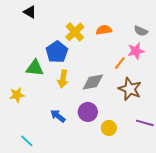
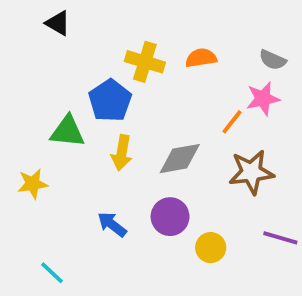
yellow cross: (75, 32) -> (145, 62), turned -30
brown star: (130, 89) -> (251, 172), turned -30

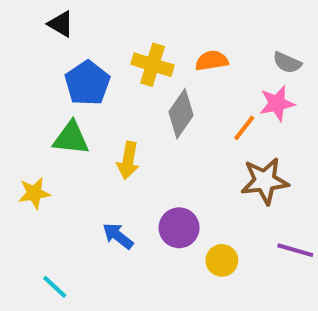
blue pentagon: (110, 101) -> (87, 83), moved
gray diamond: (180, 159) -> (181, 114), moved, turned -45

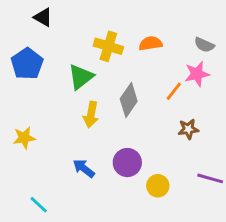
blue pentagon: (87, 83) -> (27, 64), moved
gray diamond: (181, 114) -> (129, 100), moved
green triangle: (71, 138) -> (81, 77), moved, turned -44
brown star: (265, 181) -> (188, 129), size x0.6

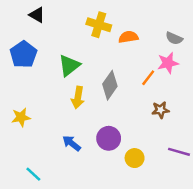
yellow cross: (108, 46) -> (99, 25), moved

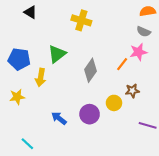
orange semicircle: (128, 37) -> (148, 11), moved
blue pentagon: (23, 54) -> (19, 59), moved, turned -30
yellow arrow: (78, 98) -> (41, 77), moved
yellow circle: (135, 158) -> (114, 103), moved

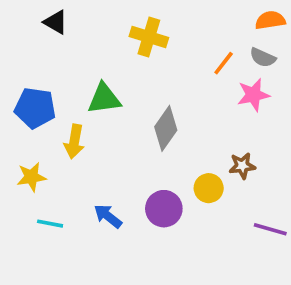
green triangle: (57, 54) -> (104, 99), turned 30
orange line: (122, 64) -> (224, 63), moved
cyan line: (27, 144) -> (50, 224), moved, turned -32

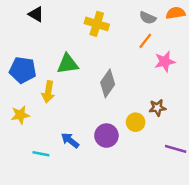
gray semicircle: (263, 58) -> (148, 18), moved
cyan line: (50, 224) -> (41, 154), moved

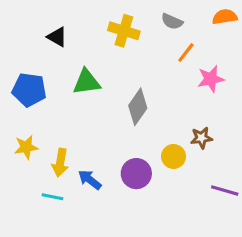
black triangle: (36, 14) -> (57, 37), moved
gray semicircle: (148, 18) -> (172, 21), moved
yellow arrow: (48, 92) -> (60, 163), moved

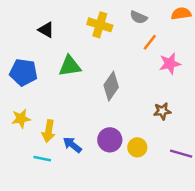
yellow circle: (174, 156) -> (137, 147), moved

